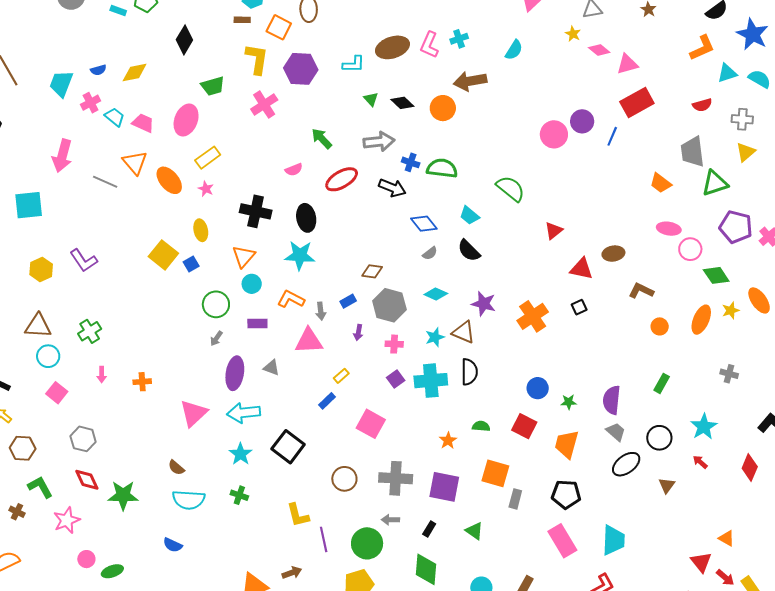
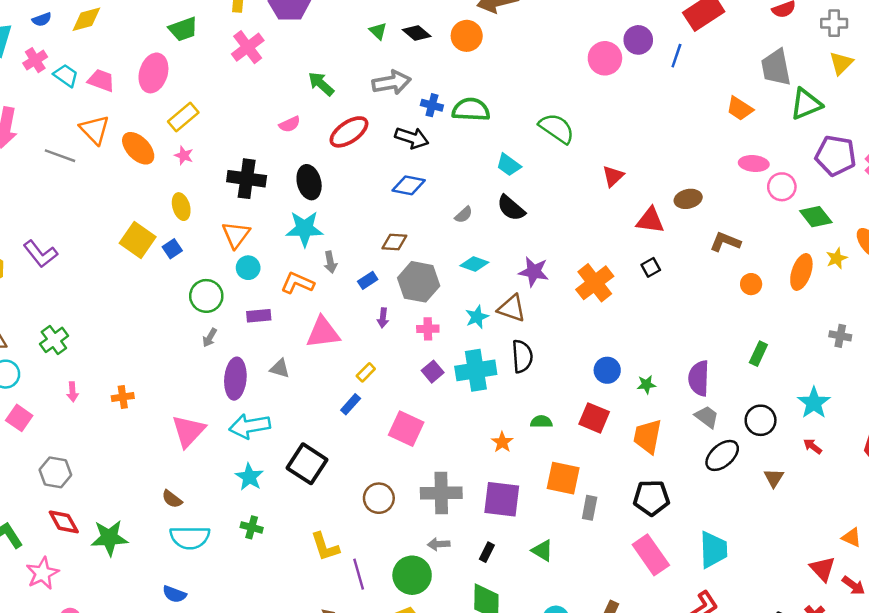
blue diamond: (424, 224) -> (409, 185), moved, turned -36
gray arrow: (321, 311) -> (330, 262), moved

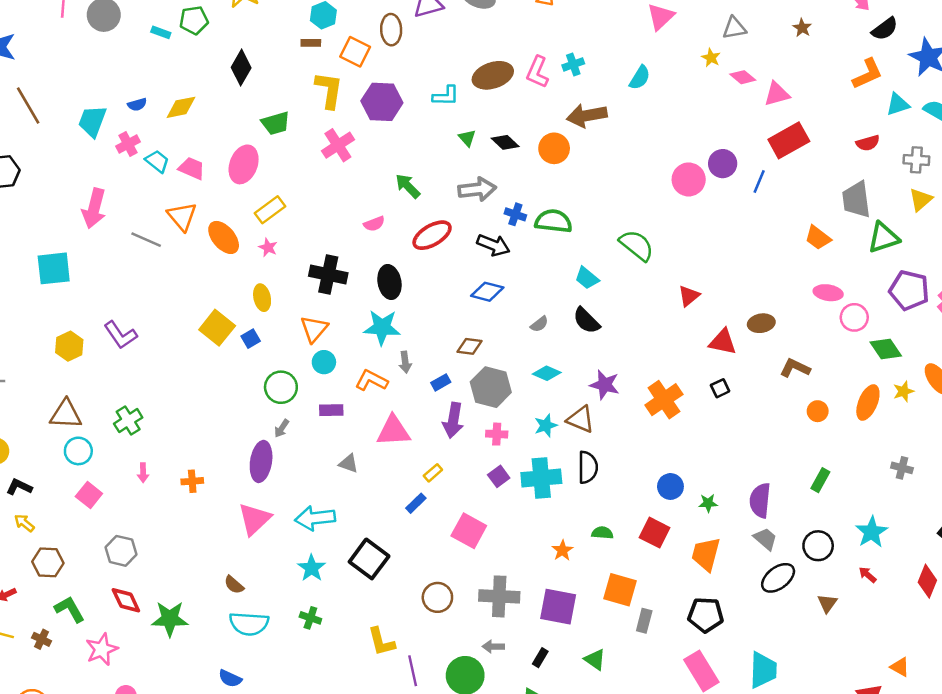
purple arrow: (383, 318) -> (453, 420), size x1.8
purple ellipse: (235, 379) -> (261, 461), moved

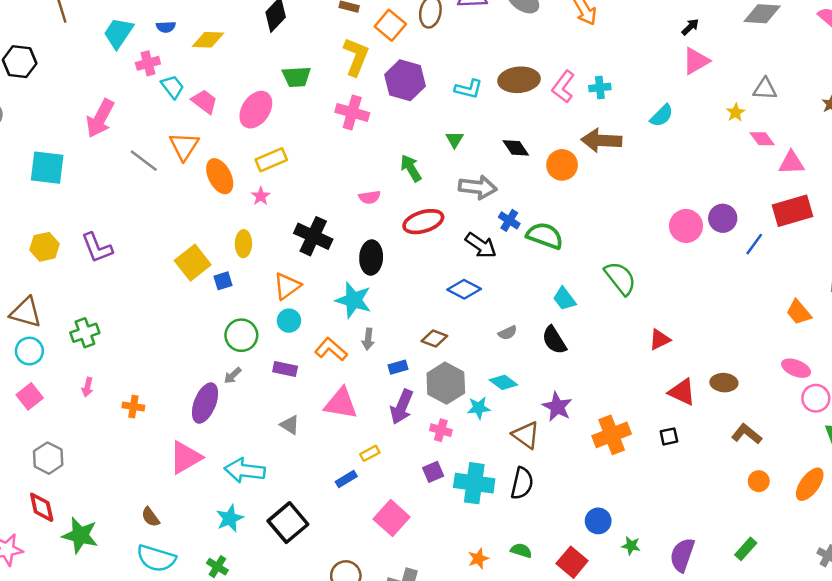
green triangle: (467, 138) -> (455, 140), moved
pink cross: (338, 145) -> (352, 112), turned 36
cyan star: (546, 426) -> (479, 408), moved

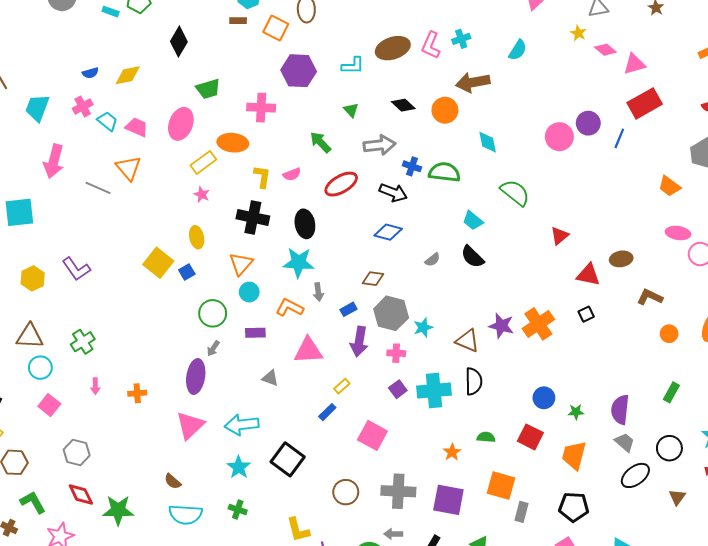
cyan trapezoid: (118, 33) -> (37, 108), moved
yellow L-shape: (356, 57) -> (262, 177), moved, size x0.7
orange ellipse: (220, 176) -> (233, 143), moved, turned -44
cyan diamond: (503, 382) -> (488, 142), moved, turned 55
purple star: (557, 407) -> (501, 326), moved

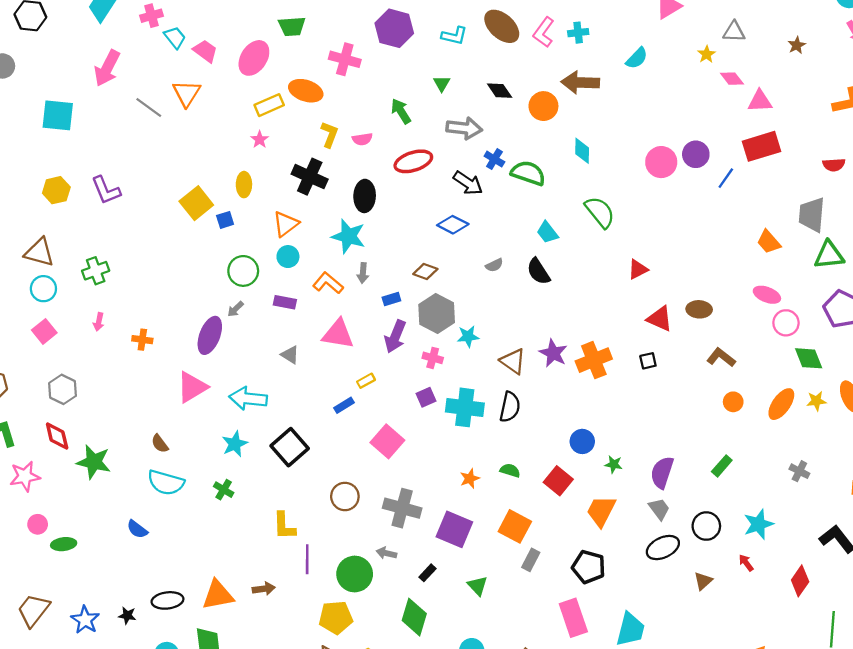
brown ellipse: (393, 48) -> (502, 26), turned 48

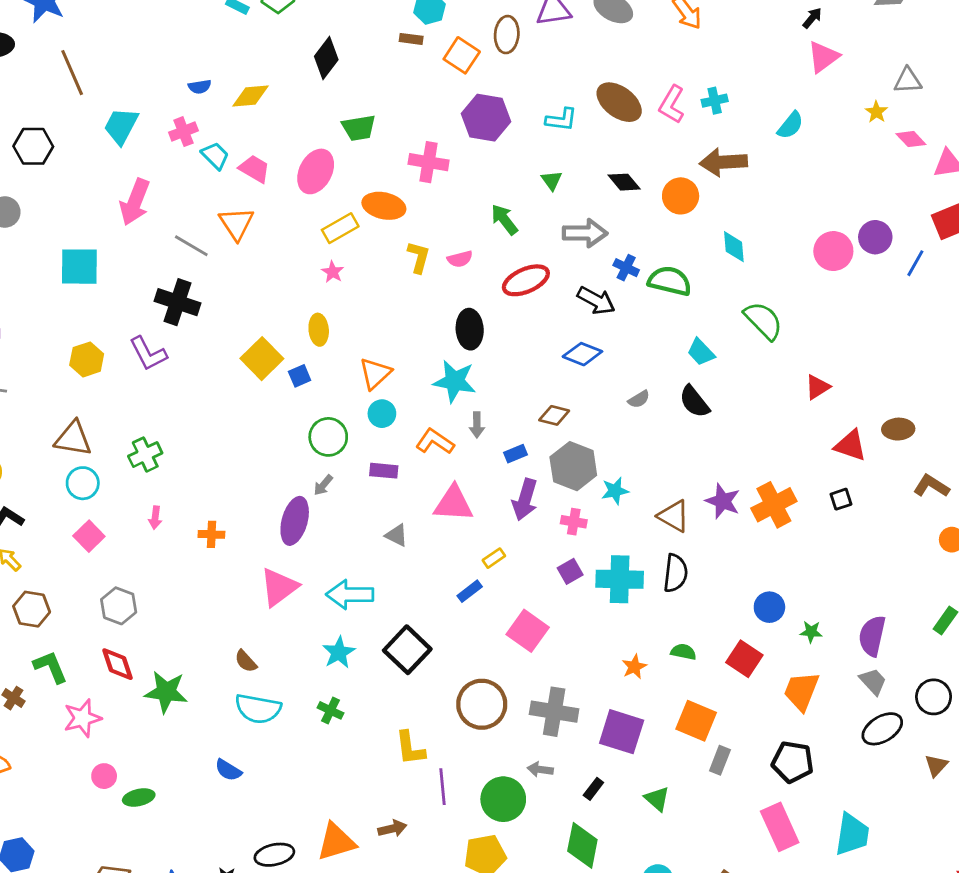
black cross: (310, 177) -> (177, 302), moved
brown circle: (345, 496) -> (482, 704), size x1.4

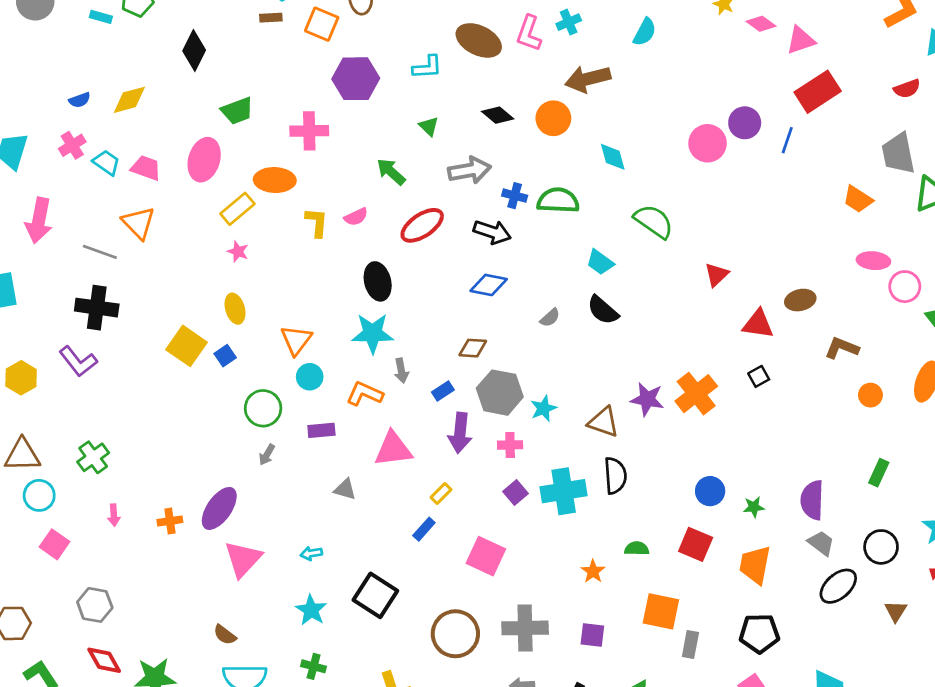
purple ellipse: (295, 521) -> (219, 508), moved, turned 30
cyan arrow: (350, 595) -> (311, 553), size x0.5
purple square: (622, 732) -> (592, 635), size x0.6

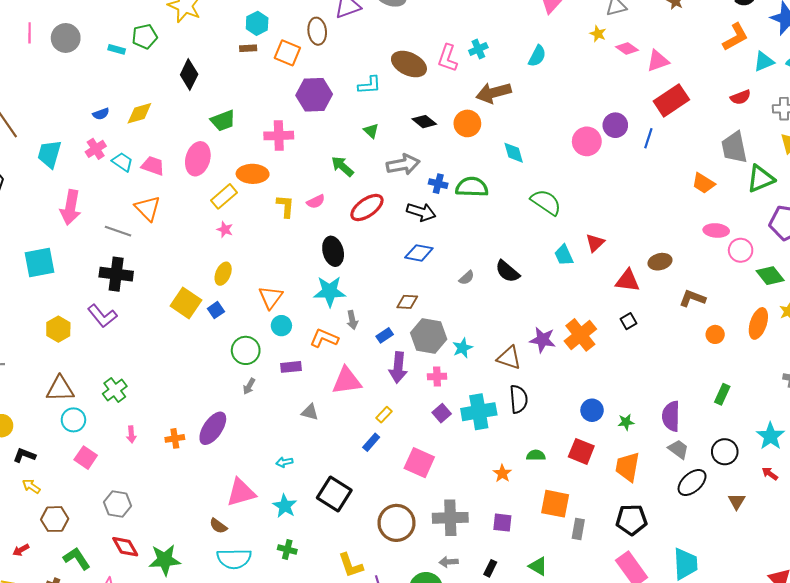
cyan trapezoid: (600, 262) -> (564, 255), moved, turned 30
yellow ellipse: (235, 309) -> (223, 274), turned 40
pink triangle: (243, 559) -> (241, 492), moved, turned 32

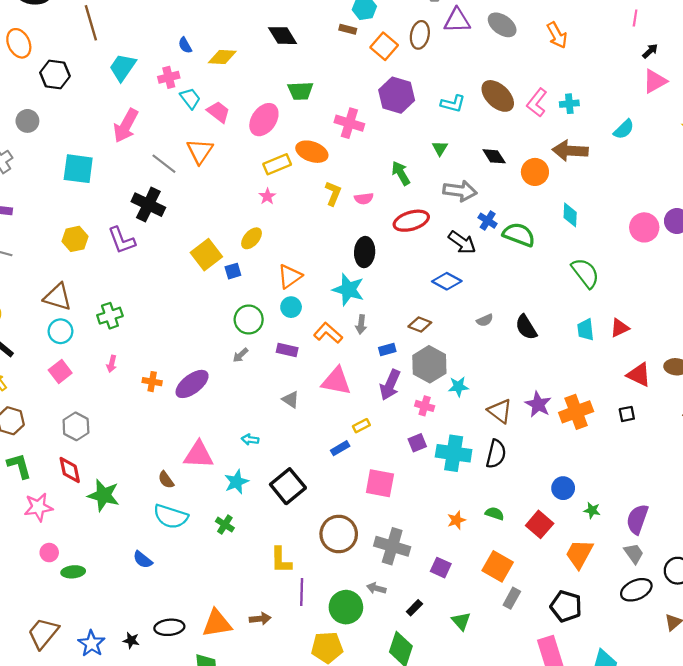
black diamond: (189, 75) -> (283, 36), turned -76
blue semicircle: (101, 114) -> (185, 45), turned 63
pink square: (419, 463) -> (380, 483), turned -32

